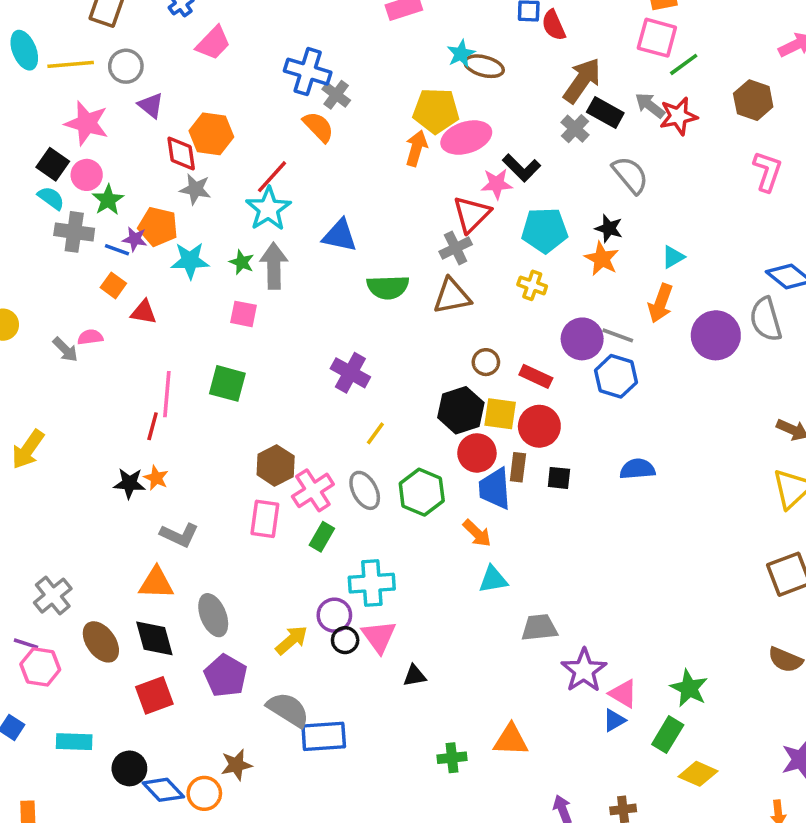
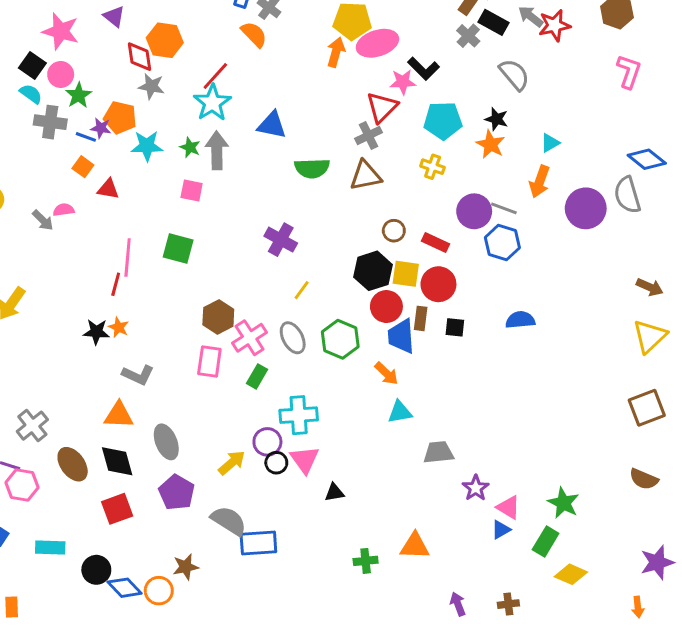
purple star: (584, 670) -> (476, 488), size x0.7

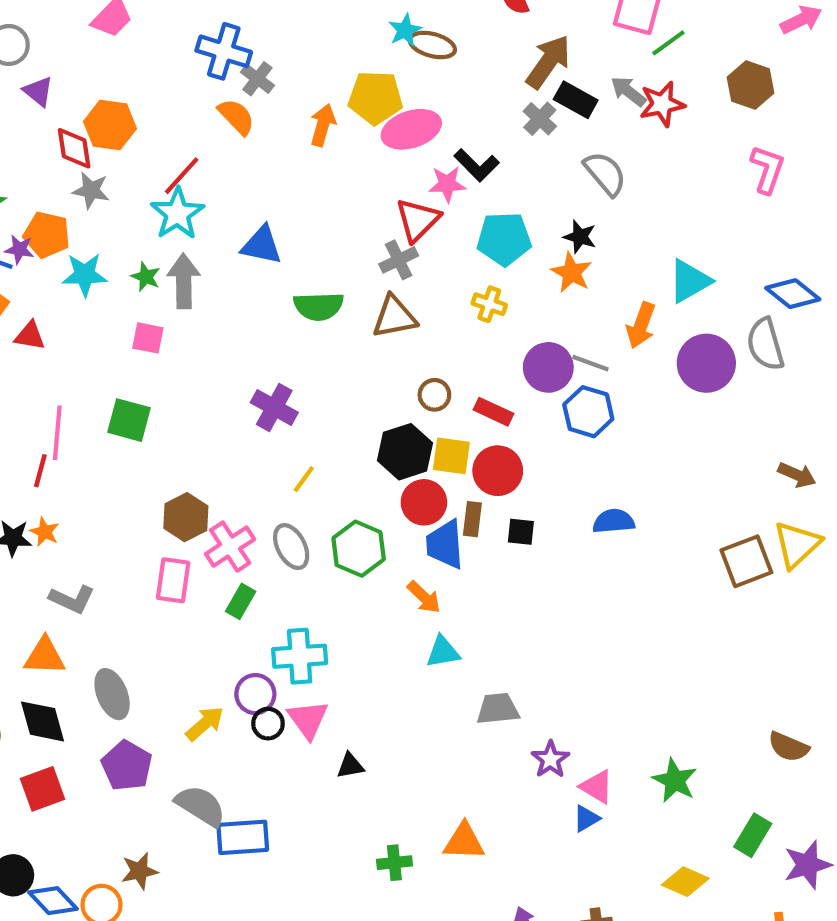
orange arrow: (336, 52) -> (323, 125), moved
cyan triangle: (550, 143) -> (689, 281), moved, size x1.6
brown square: (647, 408) -> (746, 561), moved
green rectangle: (546, 542) -> (753, 835), moved

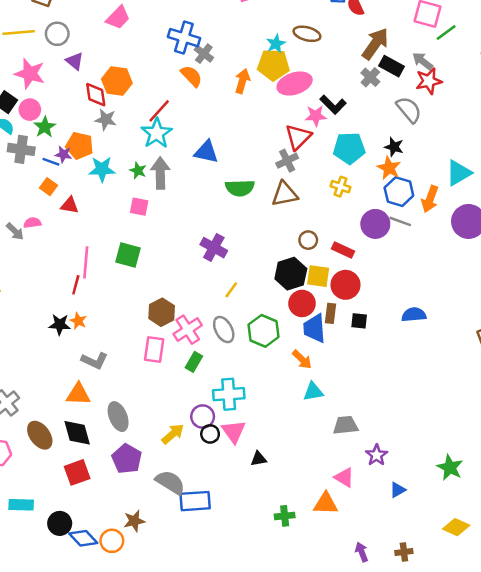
cyan star: (405, 30) -> (276, 44), moved
red star: (662, 104) -> (429, 81), moved
blue hexagon: (588, 412) -> (399, 192), moved
pink triangle: (597, 787) -> (344, 477), moved

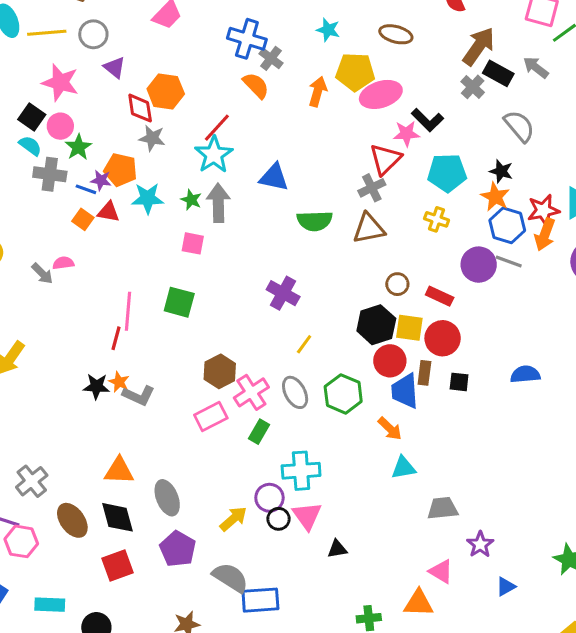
cyan star: (276, 44) -> (328, 30), moved, turned -30
red star: (429, 81) -> (543, 210), moved
red triangle: (70, 205) -> (108, 212), moved
pink rectangle: (154, 349) -> (211, 417), turned 55
gray L-shape: (94, 361) -> (139, 395), moved

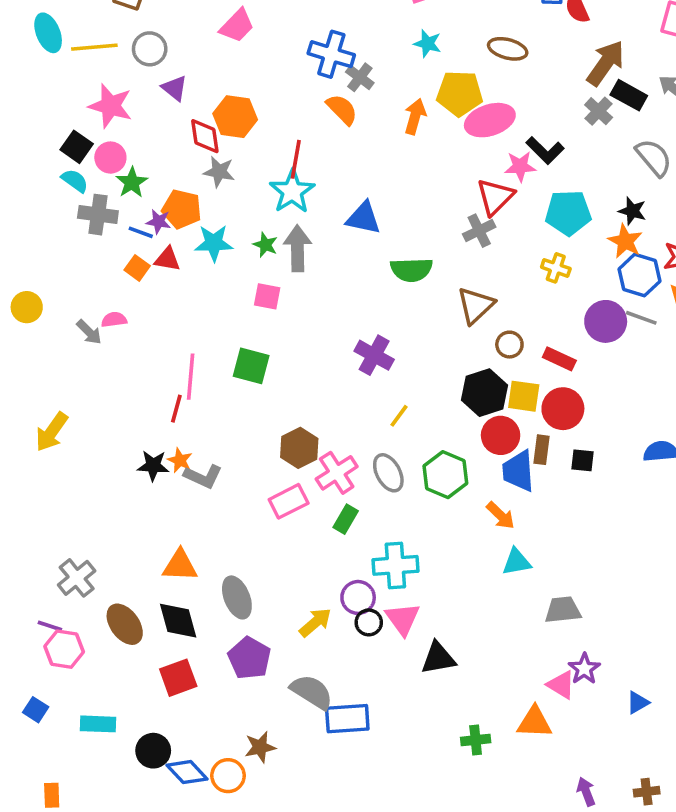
red line: (217, 128) -> (296, 159), turned -32
brown triangle: (369, 228) -> (476, 305), moved, turned -32
purple star: (480, 544) -> (584, 669), moved
black triangle: (337, 549) -> (438, 658), size x1.5

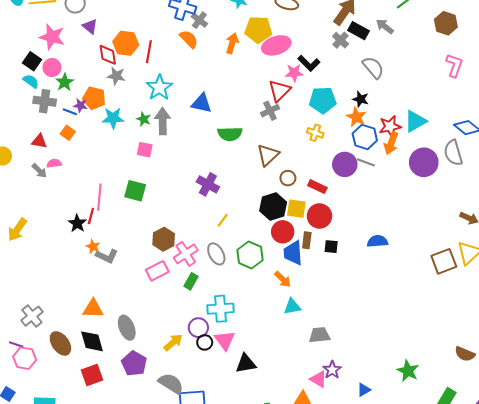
red line: (296, 159) -> (149, 52), moved
red triangle: (167, 259) -> (39, 141), moved
black star: (153, 466) -> (77, 223), moved, turned 30

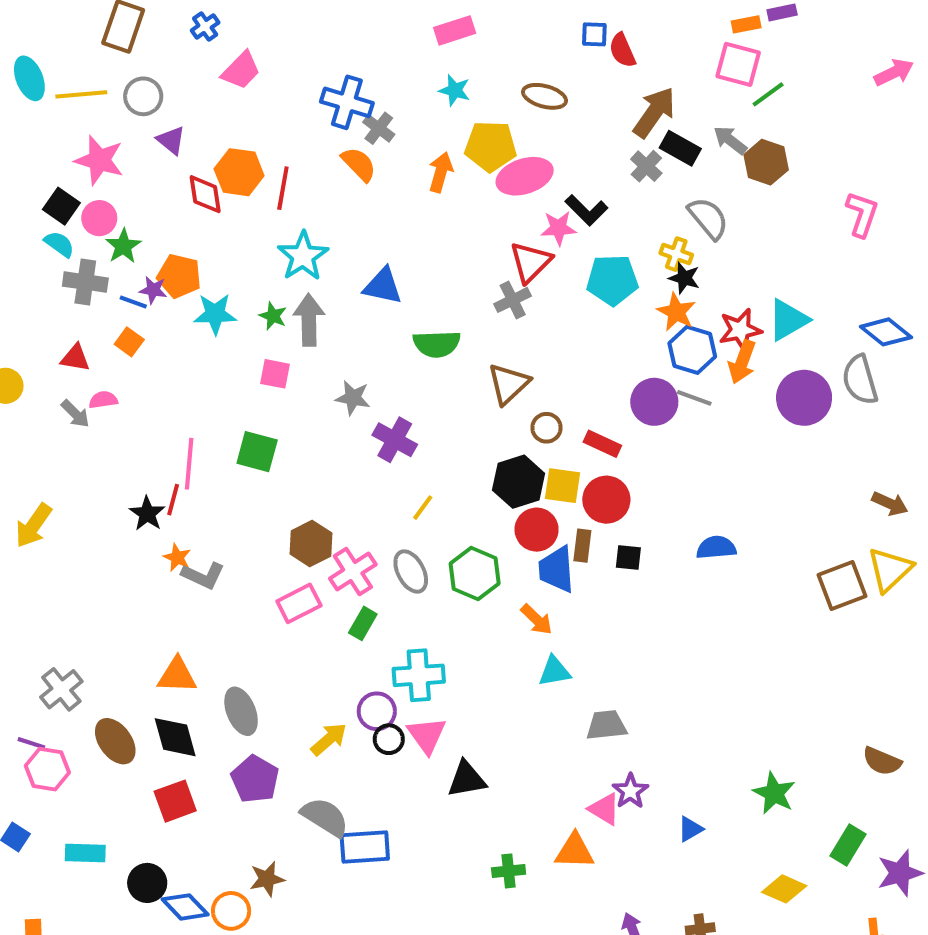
brown hexagon: (446, 23) -> (766, 162), moved
gray star: (116, 76) -> (353, 398), moved
yellow cross: (315, 133) -> (676, 254), moved

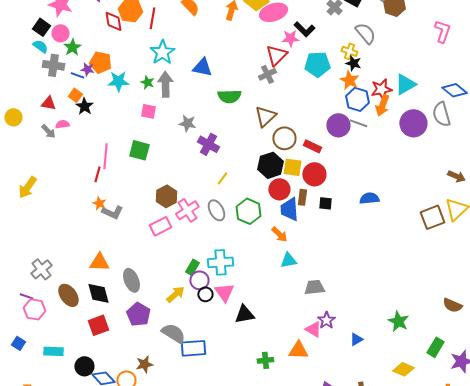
brown circle: (546, 428) -> (284, 138), size x1.5
black star: (147, 514) -> (84, 106), moved
green rectangle: (363, 623) -> (192, 267), moved

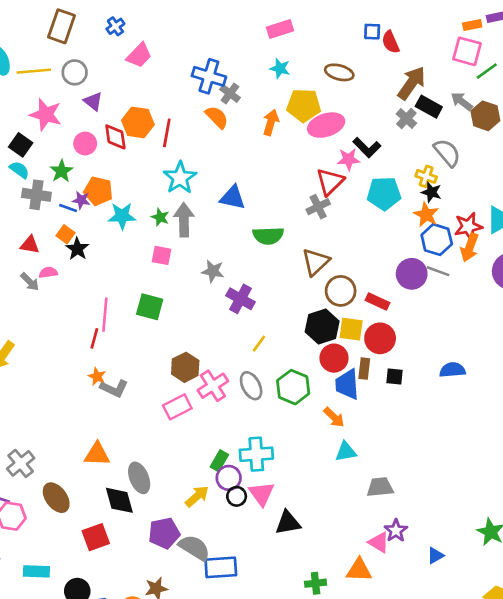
pink circle: (60, 33) -> (85, 143), moved
black diamond: (98, 293) -> (119, 500), moved
purple pentagon: (138, 314) -> (164, 533), moved, turned 30

